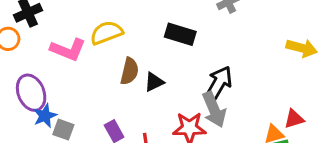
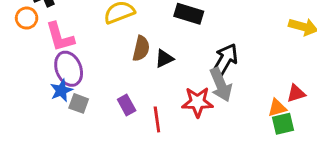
pink L-shape: (68, 50) -> (60, 37), moved, turned 52
purple ellipse: (31, 93) -> (69, 69), moved

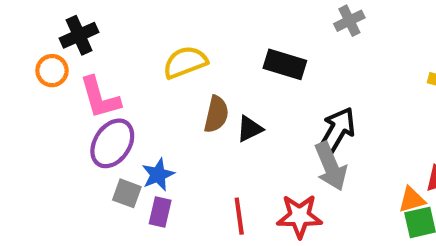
purple ellipse: (69, 69) -> (112, 143), turned 56
blue star: (61, 90) -> (158, 175), moved
red star: (198, 102) -> (299, 216), moved
purple rectangle: (127, 105) -> (160, 212), moved, turned 42

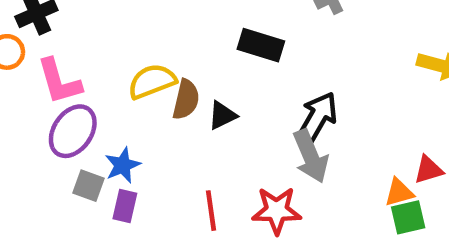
yellow semicircle: (185, 62) -> (152, 81), moved

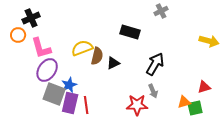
gray arrow: (311, 156) -> (153, 91), moved, size x0.6
gray square: (89, 186) -> (54, 94), size x1.6
orange triangle: (399, 192) -> (184, 102), moved
purple rectangle: (125, 206) -> (70, 103), size x1.5
red line: (211, 211) -> (86, 105), moved

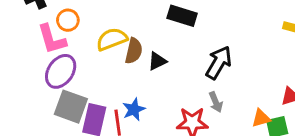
orange circle: (18, 35) -> (68, 20), moved
blue star: (69, 85) -> (134, 109), moved

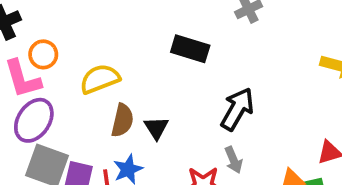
brown semicircle: (134, 51) -> (122, 120), moved
black triangle: (157, 61) -> (156, 128), moved, turned -36

